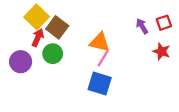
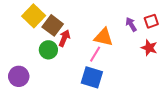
red arrow: (38, 38) -> (64, 38), moved
orange triangle: (100, 42) -> (104, 37), moved
purple circle: (21, 62) -> (19, 76), moved

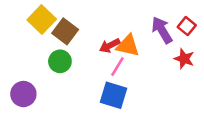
red square: (151, 21) -> (187, 26), turned -32
purple arrow: (131, 24) -> (162, 30), size x1.5
red arrow: (64, 38) -> (110, 46), moved, turned -140

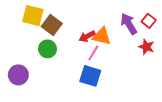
yellow square: (42, 20) -> (33, 16), turned -30

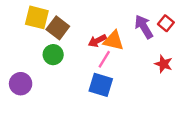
red star: (146, 47) -> (164, 64), moved

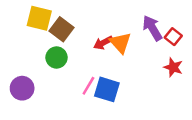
red square: (166, 23) -> (173, 37), moved
orange triangle: (114, 41) -> (120, 43), turned 35
pink line: (104, 59) -> (88, 86), moved

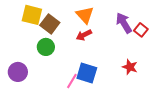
orange triangle: (120, 43) -> (85, 15), moved
red star: (173, 67) -> (130, 67), moved
pink line: (88, 86) -> (72, 81), moved

